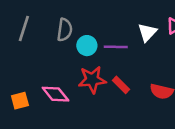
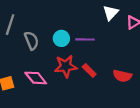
gray semicircle: (65, 30) -> (31, 41), moved, turned -30
white triangle: (147, 32) -> (111, 13), moved

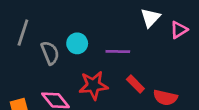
cyan circle: (61, 38) -> (77, 43), moved
red rectangle: (89, 71) -> (135, 84), moved

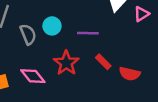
red star: (93, 85) -> (66, 63), turned -30

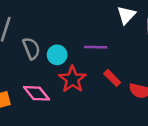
cyan circle: (52, 26) -> (57, 55), moved

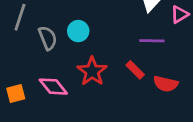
purple line: (96, 47) -> (152, 41), moved
cyan circle: (57, 55) -> (78, 31), moved

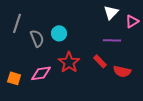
pink diamond: (53, 87) -> (41, 73), turned -60
orange square: (16, 94) -> (14, 78), turned 32

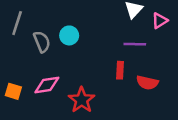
red rectangle: (100, 61) -> (120, 70), turned 48
red star: (69, 62) -> (82, 100), moved

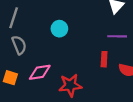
gray semicircle: (42, 42) -> (19, 45), moved
red star: (82, 100) -> (70, 85), turned 30

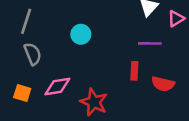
red star: (70, 85) -> (94, 102), turned 30

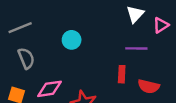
gray line: (26, 21) -> (20, 28), turned 50

